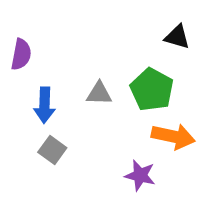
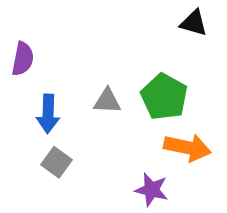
black triangle: (177, 37) -> (194, 23), moved

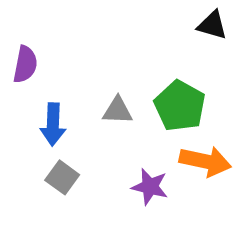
purple star: (152, 190) -> (150, 187), moved

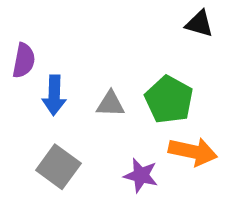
blue arrow: (53, 124) -> (54, 95), moved
gray square: (62, 177) -> (58, 167), size x1.4

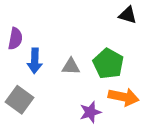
gray square: (58, 167) -> (19, 100), moved
purple star: (141, 175) -> (90, 112), turned -30

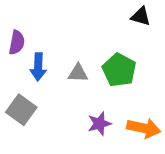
orange arrow: (124, 97) -> (144, 128), moved

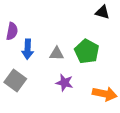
purple star: (99, 124) -> (64, 83), moved, turned 30

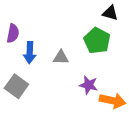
green pentagon: (87, 51) -> (97, 41), moved
purple star: (64, 83) -> (89, 85), moved

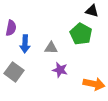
purple star: (89, 85) -> (60, 70), moved

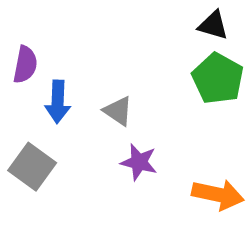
green pentagon: (81, 34) -> (218, 79), moved
gray triangle: (51, 48) -> (118, 111), turned 32

